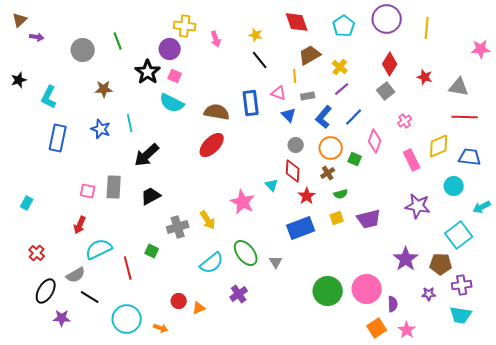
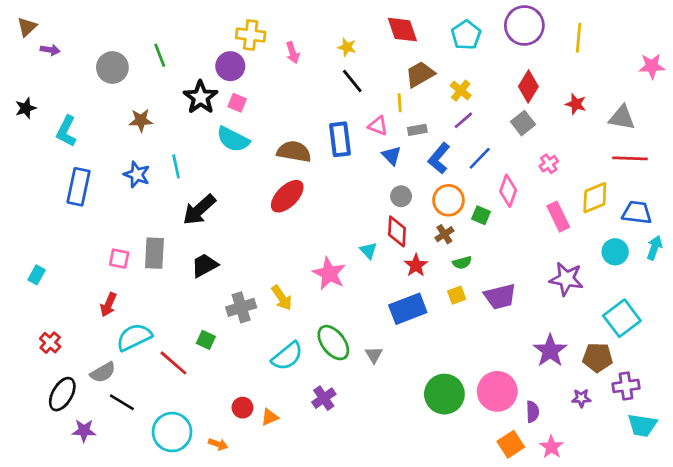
cyan arrow: (482, 207) -> (654, 248), moved, turned 138
red line: (128, 268) -> (173, 363), turned -35
cyan trapezoid: (461, 315) -> (642, 425), moved

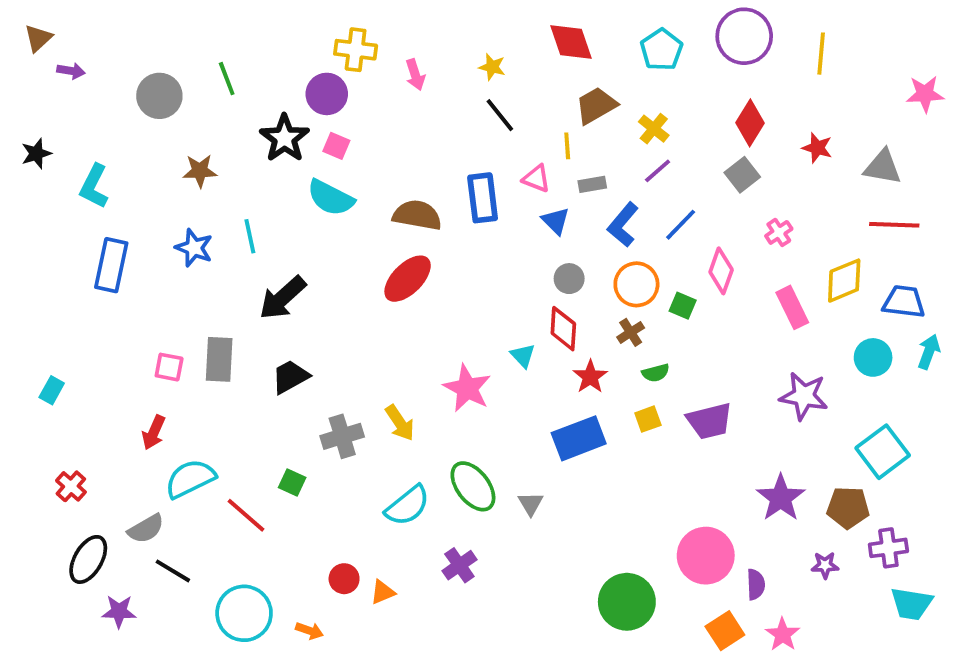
green circle: (444, 394) -> (627, 602), moved

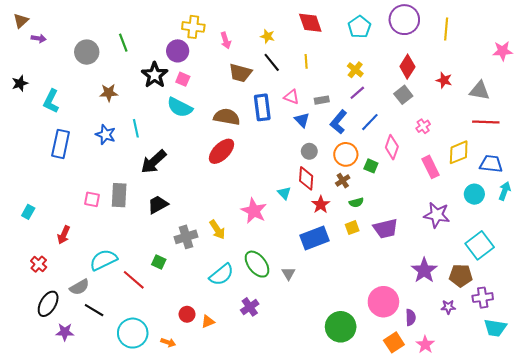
brown trapezoid: (596, 105) -> (240, 73), moved, turned -135
yellow line: (567, 146) -> (306, 61), moved
red arrow: (154, 432) -> (64, 235), moved

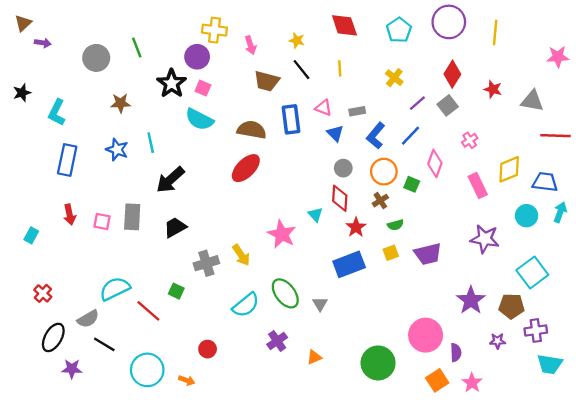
purple line: (357, 93) -> (417, 103), moved
red line: (486, 122) -> (556, 136), moved
red arrow: (64, 235) -> (70, 214), moved, turned -36
orange triangle: (208, 322) -> (314, 357), moved

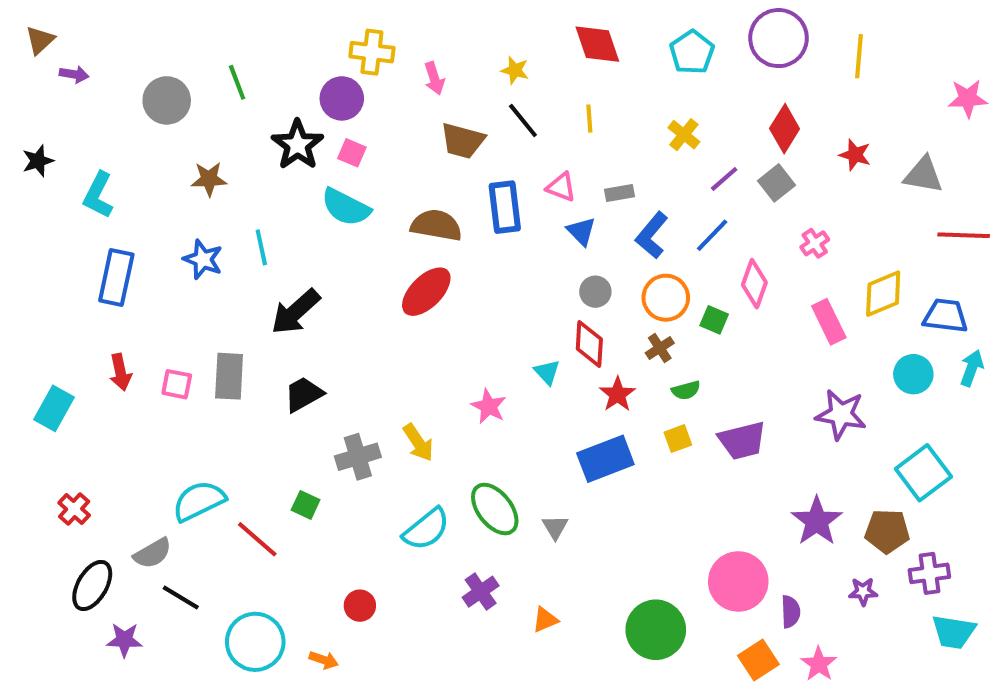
pink star: (282, 234) -> (489, 406), size x0.7
cyan rectangle: (31, 235) -> (54, 408), size x1.5

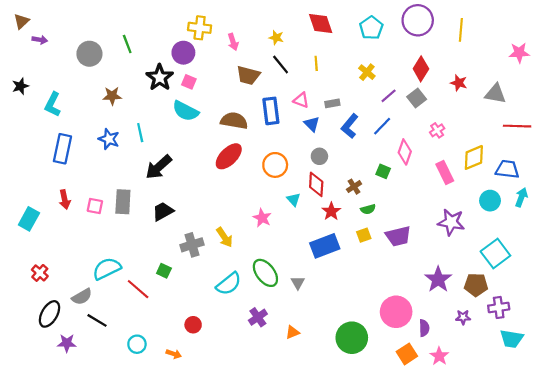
orange circle: (666, 298) -> (275, 165), moved
cyan circle: (255, 642) -> (137, 344), size x0.6

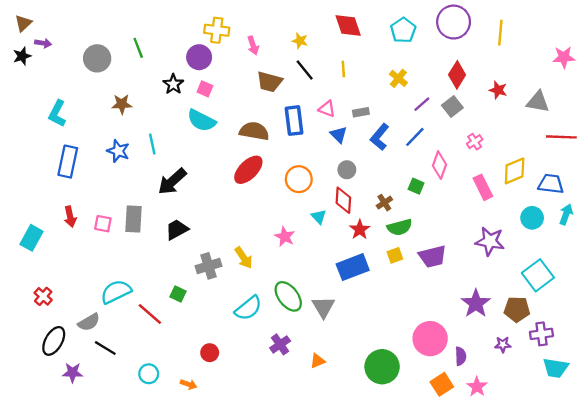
black star: (160, 77) -> (173, 84), size x0.7
black star: (20, 86) -> (22, 56), moved
green semicircle: (368, 209) -> (400, 227), size x1.5
gray triangle: (298, 283) -> (323, 307), size x1.5

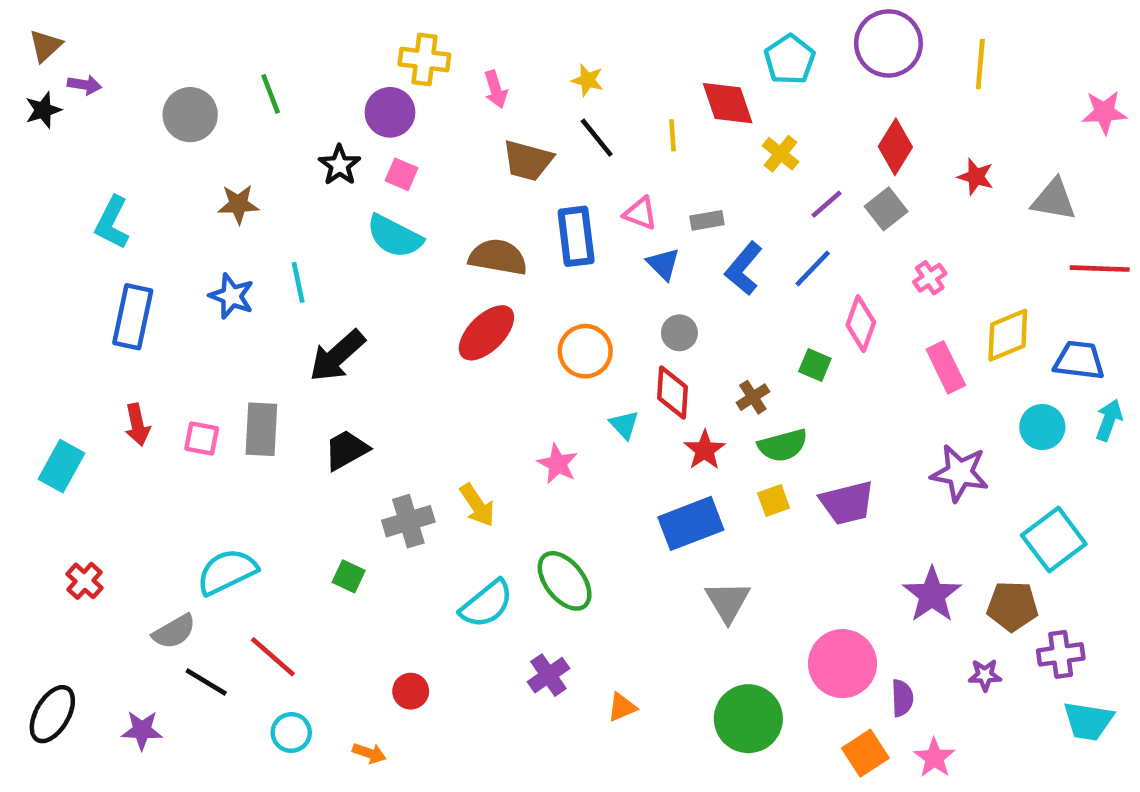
red diamond: (348, 26) -> (728, 103), moved
gray triangle: (323, 307) -> (728, 602), moved
red line: (150, 314) -> (273, 657), moved
black ellipse: (54, 341) -> (52, 714), moved

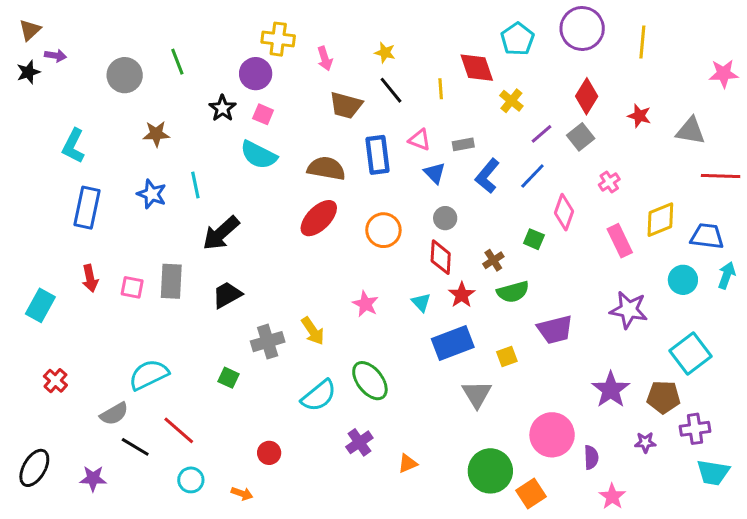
cyan triangle: (624, 425) -> (421, 302), moved
yellow square: (774, 501) -> (507, 357), moved
orange square: (865, 753) -> (531, 494), moved

